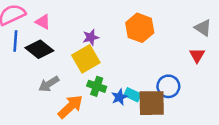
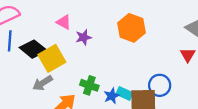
pink triangle: (43, 22) -> (64, 22), moved
yellow square: (86, 59) -> (52, 58), moved

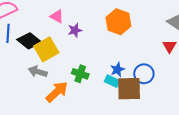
gray arrow: (43, 83) -> (38, 72), turned 48
blue star: (112, 96) -> (117, 70), moved

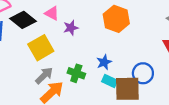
black diamond: (29, 41) -> (23, 20), moved
blue star: (117, 70) -> (104, 62), moved
gray arrow: (38, 72) -> (44, 75), moved, turned 120

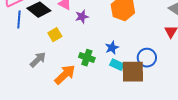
yellow square: (41, 48) -> (55, 35), size x0.6
gray arrow: (44, 75) -> (38, 60), moved

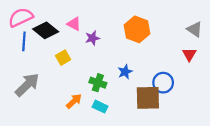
gray arrow: (38, 60) -> (27, 85), moved, size x1.4
cyan rectangle: (117, 65) -> (100, 107), moved
orange arrow: (65, 75) -> (74, 101), size x0.7

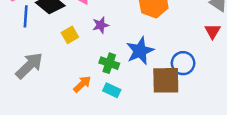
purple star: (92, 38) -> (101, 25), moved
blue star: (125, 72) -> (140, 51), size x1.6

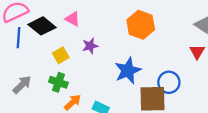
green cross: (109, 63) -> (58, 82), moved
gray arrow: (29, 66) -> (22, 85), size x0.7

